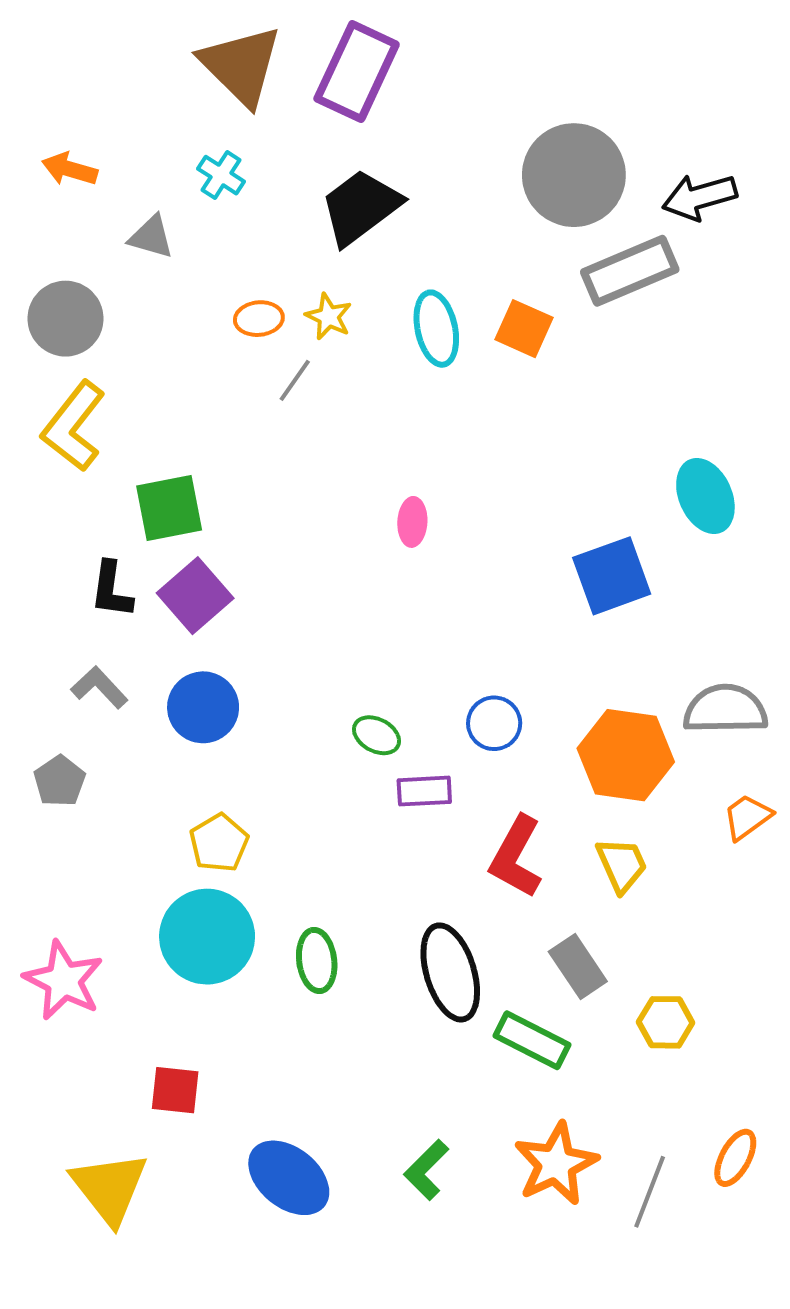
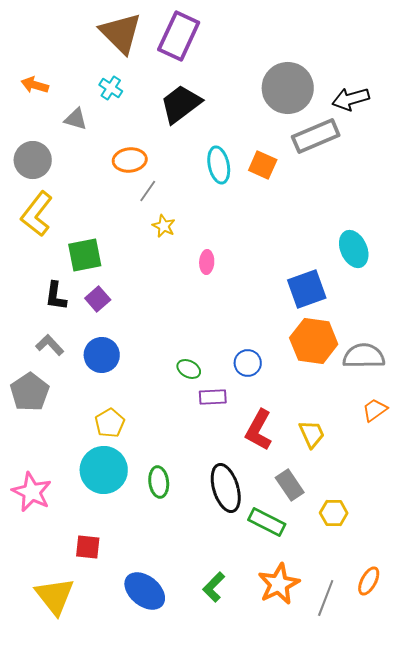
yellow star: (329, 317) -> (164, 226), moved
orange ellipse: (259, 319) -> (130, 160), size x1.4
purple square: (195, 596) -> (98, 299), size x0.7
orange hexagon: (626, 755) -> (314, 341), moved
gray pentagon: (60, 781) -> (30, 392), size x1.5

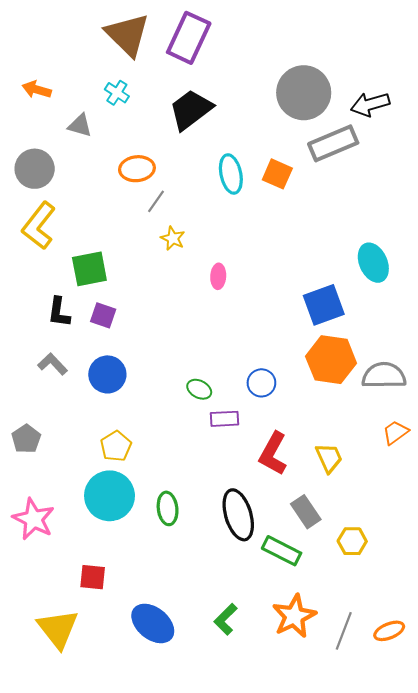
purple square: (98, 299) -> (103, 315), turned -30
gray pentagon: (30, 392) -> (26, 439), moved, size x0.7
orange ellipse: (369, 581) -> (389, 631), moved, turned 40

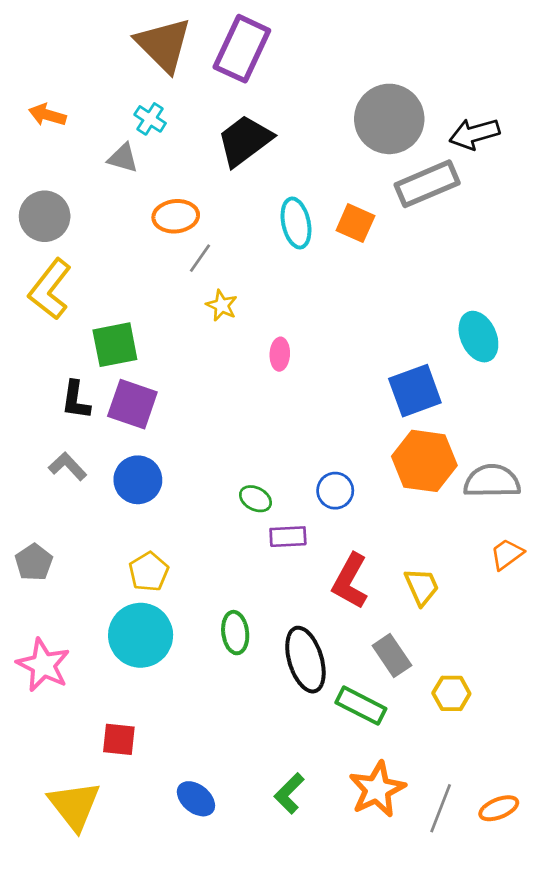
gray triangle: (80, 125) -> (123, 158), moved
purple square: (103, 315) -> (132, 404), size x1.5
green ellipse: (168, 508) -> (235, 633), moved
blue ellipse: (153, 623) -> (196, 799), size x0.7

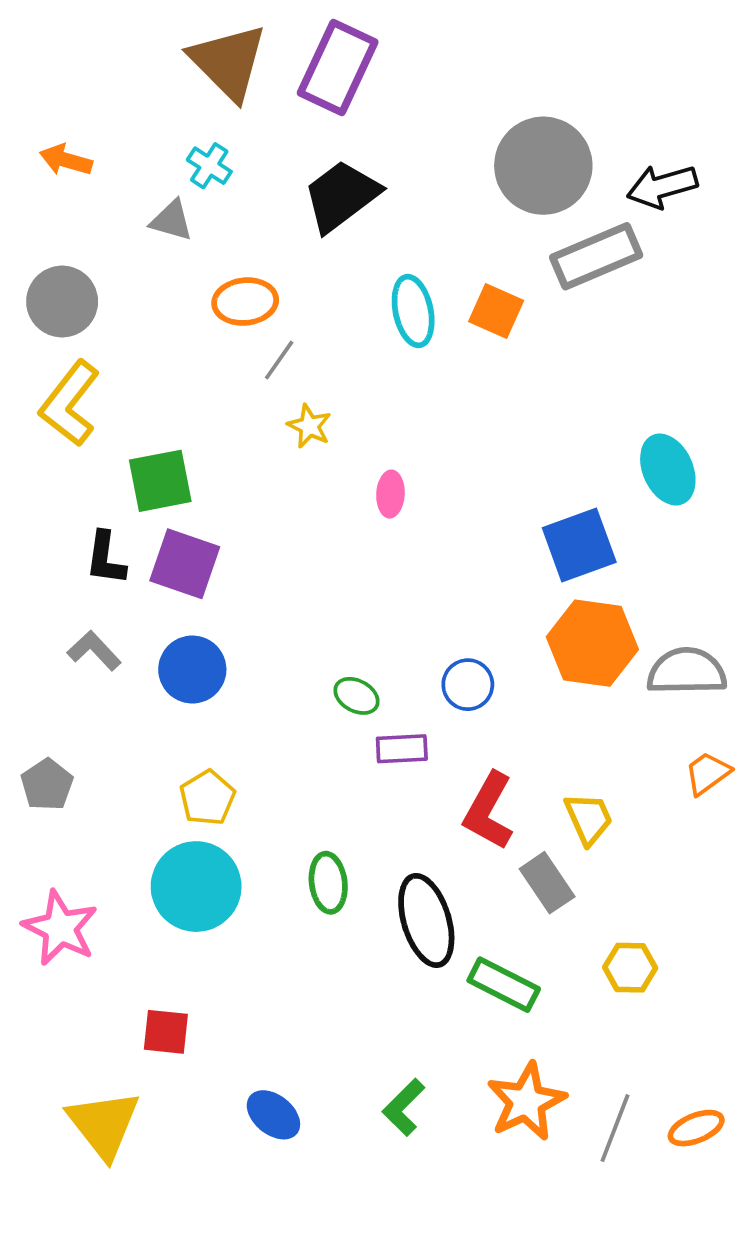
gray rectangle: (392, 656) -> (547, 883), moved

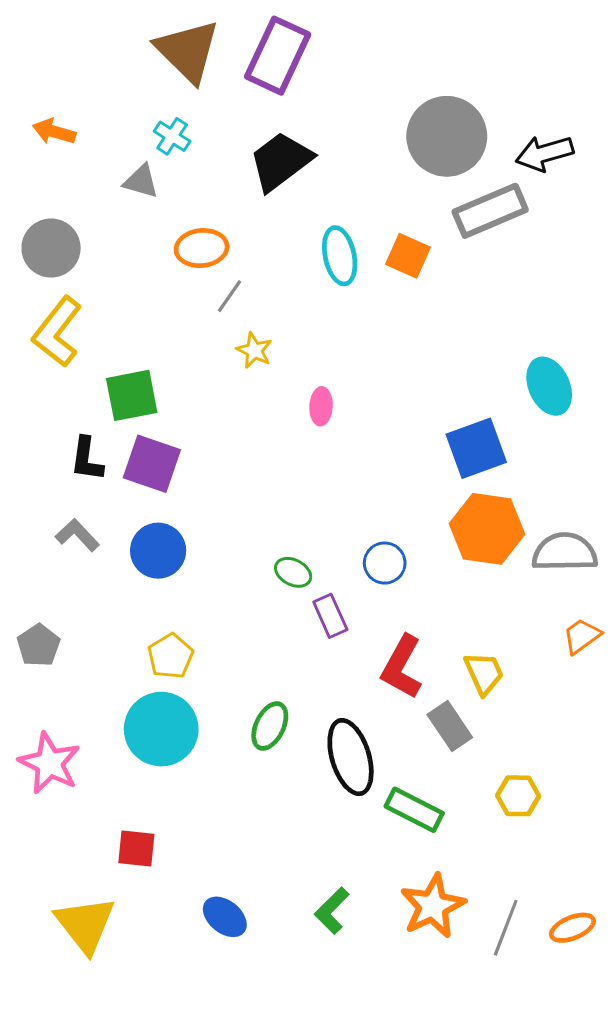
purple rectangle: (402, 749) -> (330, 616), turned 69
green ellipse: (328, 883) -> (270, 726), turned 33

